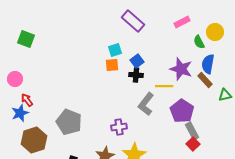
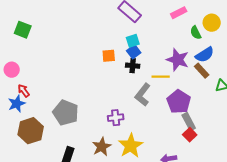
cyan square: (115, 50) -> (133, 41), moved
blue semicircle: (208, 64) -> (205, 55), turned -132

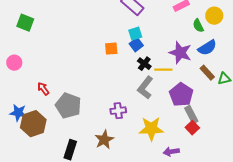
black cross: (133, 66) -> (144, 64), moved, turned 32
brown rectangle: (202, 71) -> (207, 73), moved
red arrow: (24, 91) -> (43, 89), moved
blue star: (17, 104) -> (18, 113), moved, turned 30
yellow star: (131, 146) -> (151, 129), moved, turned 30

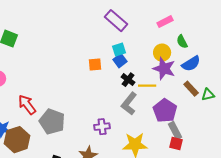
yellow circle: (214, 16) -> (162, 53), moved
red arrow: (43, 89) -> (27, 105), size x1.5
red square: (192, 128) -> (176, 144), turned -32

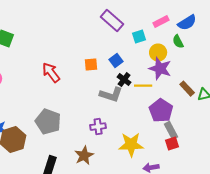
cyan square: (119, 50) -> (139, 37), moved
blue semicircle: (191, 64) -> (187, 23), moved
gray L-shape: (129, 104) -> (111, 95), moved, turned -110
red arrow: (27, 105) -> (51, 73), moved
red square: (176, 144) -> (172, 144), turned -32

